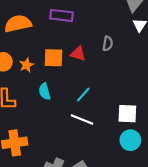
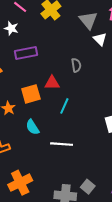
cyan line: (83, 95) -> (64, 106), moved
white line: (82, 119) -> (62, 144), moved

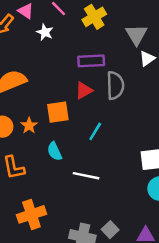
white triangle: (100, 39) -> (147, 59), turned 32
purple rectangle: (26, 53) -> (91, 61), moved
gray semicircle: (76, 65) -> (115, 85), size x1.6
red triangle: (52, 83) -> (84, 90), moved, turned -35

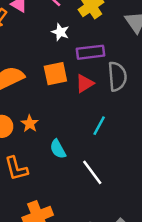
white star: (45, 32) -> (60, 32), moved
orange square: (58, 112) -> (55, 74), moved
white line: (86, 176) -> (92, 172), turned 45

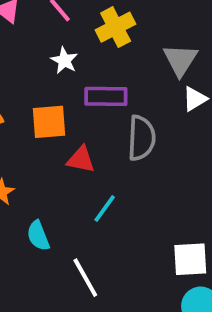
red triangle: (85, 83) -> (81, 160), moved, turned 36

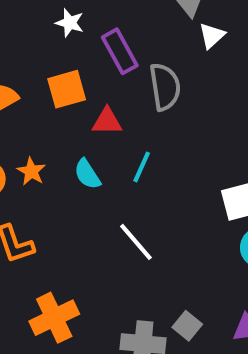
purple rectangle: (106, 96) -> (120, 51), turned 72
cyan semicircle: (38, 236) -> (87, 174), moved

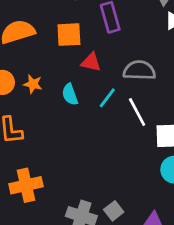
gray semicircle: (165, 87) -> (139, 70), moved, turned -92
orange star: (31, 171) -> (33, 84), turned -30
white line: (136, 242) -> (137, 112), moved

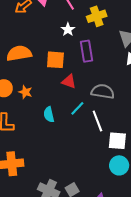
cyan semicircle: (70, 94) -> (49, 114), moved

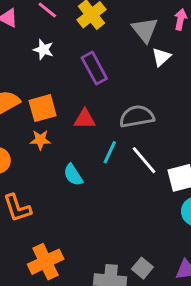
white star: (68, 29) -> (43, 50), moved
orange square: (55, 60) -> (43, 108), moved
orange star: (25, 92) -> (40, 140), moved

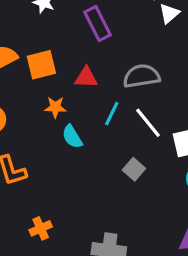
orange star: (40, 140) -> (55, 107), moved
orange cross: (46, 262) -> (41, 228), size x0.6
gray square: (142, 268) -> (134, 169), moved

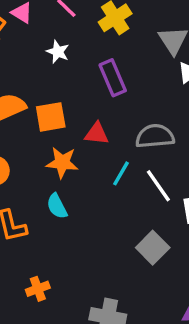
orange star: (55, 107) -> (62, 163), size x1.4
cyan semicircle: (72, 137) -> (57, 206), moved
gray square: (134, 169) -> (153, 248), moved, size x1.4

